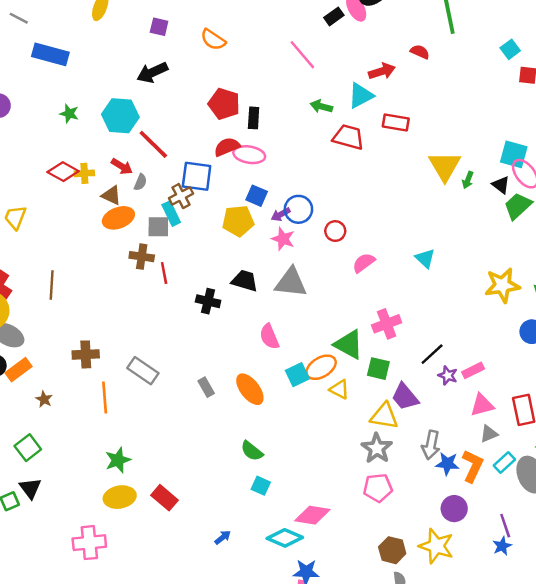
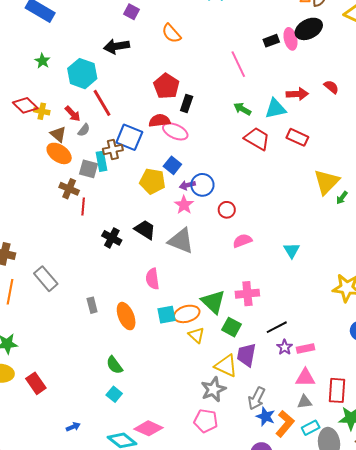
orange ellipse: (118, 218) -> (59, 153), turned 40
purple trapezoid: (405, 397) -> (246, 355), turned 35

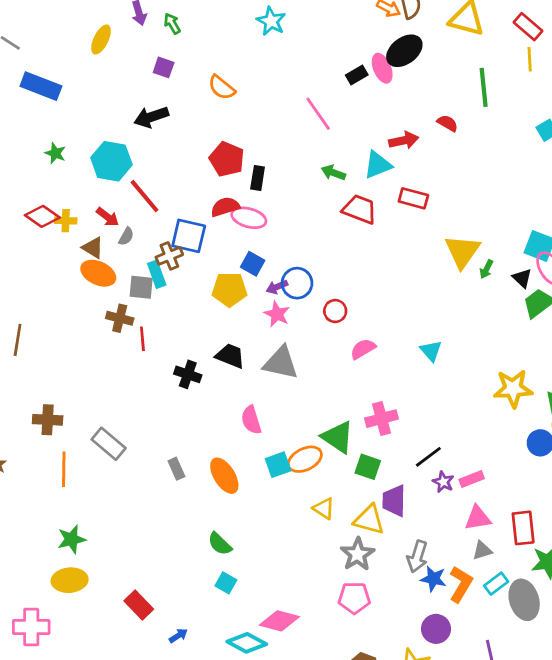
yellow triangle: (196, 335) -> (324, 508), moved
red rectangle: (36, 383) -> (139, 605), moved

